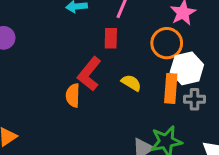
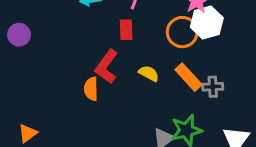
white hexagon: (187, 68) -> (207, 22), moved
orange rectangle: (171, 88) -> (188, 77), turned -44

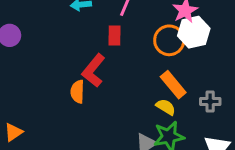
yellow semicircle: (149, 73) -> (166, 107), moved
gray cross: (213, 87) -> (210, 102), moved

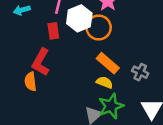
white hexagon: (194, 32) -> (79, 18), moved
gray cross: (210, 102) -> (140, 72), turned 35

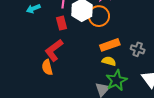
red L-shape: (41, 62) -> (54, 50), turned 30
orange rectangle: (108, 63) -> (110, 45), turned -54

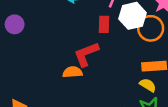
orange semicircle: (47, 67) -> (73, 72), turned 84

